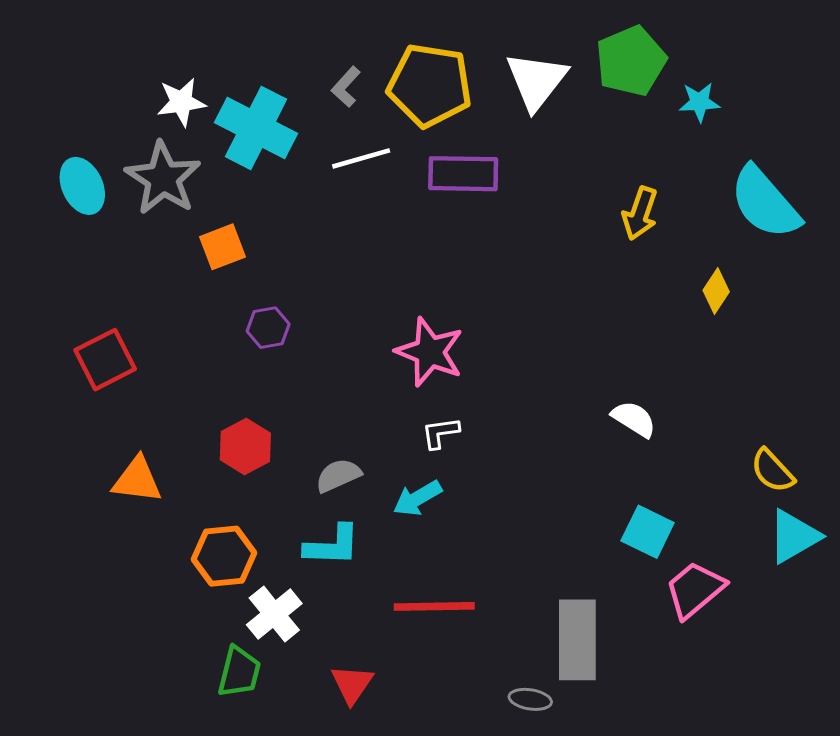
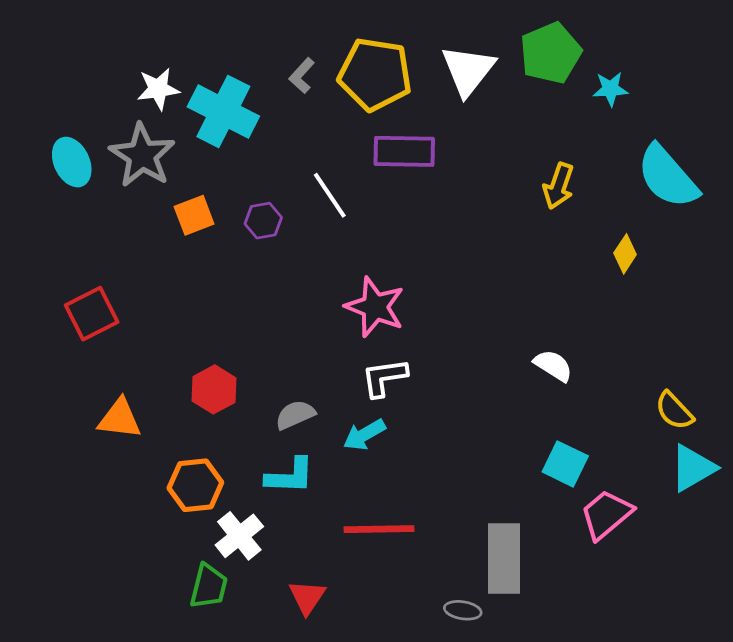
white line: (361, 158) -> (330, 195), moved, turned 72
purple hexagon: (268, 328) -> (263, 221), moved
white L-shape: (440, 433) -> (384, 378), size x1.4

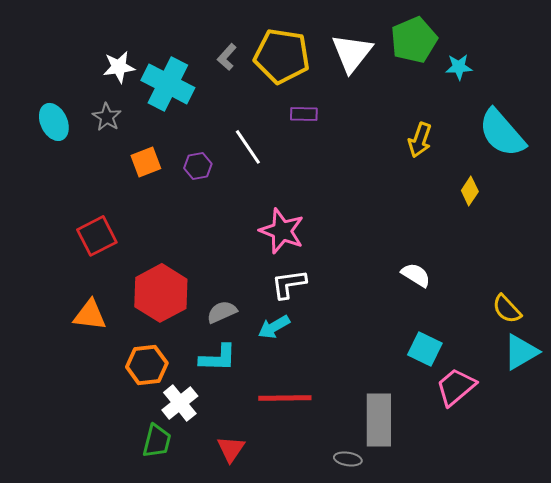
purple rectangle: (404, 151) -> (304, 114), size x0.6
gray star: (142, 155) -> (107, 117), size x0.6
red square: (92, 314) -> (97, 236), moved
red hexagon: (214, 389) -> (161, 293), size x1.6

